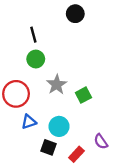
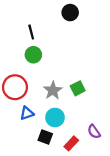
gray star: (57, 85) -> (53, 90), moved

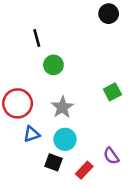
black circle: (70, 13) -> (109, 14), moved
green circle: (33, 55) -> (53, 65), moved
green square: (78, 88) -> (112, 92), moved

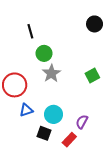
black circle: (109, 14) -> (95, 24), moved
gray star: (62, 107) -> (51, 73), moved
purple semicircle: (111, 156) -> (82, 122), moved, turned 64

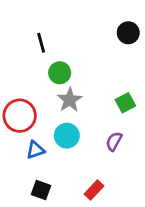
cyan circle: (54, 114) -> (67, 136), moved
purple semicircle: (82, 122) -> (114, 141), moved
black square: (44, 133) -> (41, 190), moved

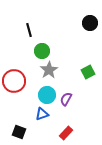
purple semicircle: (114, 141) -> (66, 99), moved
blue triangle: (35, 150) -> (42, 114), moved
black square: (41, 190) -> (19, 132), moved

